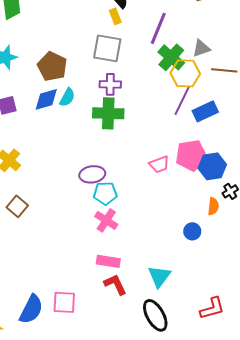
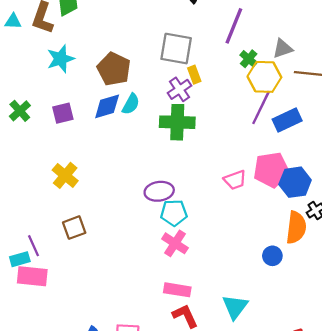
yellow rectangle: (115, 16) -> (194, 75), moved
green cross: (171, 57) -> (249, 59), size x0.6
purple cross: (110, 84) -> (180, 89), turned -35
brown square: (17, 206) -> (74, 228), turned 30
orange semicircle: (213, 206) -> (296, 228), size x1.6

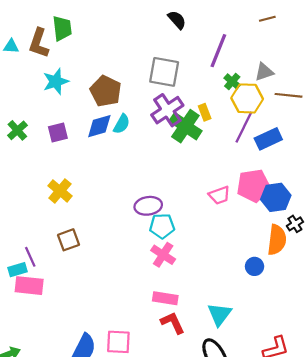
yellow rectangle: (194, 75) -> (205, 112), moved
purple cross: (180, 89) -> (167, 110), size x1.4
green cross: (177, 122) -> (185, 126), moved, turned 32

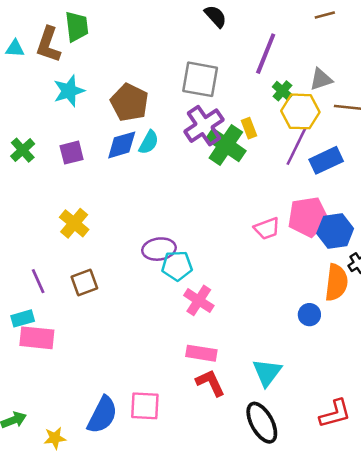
purple ellipse: (148, 206) -> (159, 249), moved
cyan pentagon: (162, 226) -> (177, 266), moved
purple line: (30, 257) -> (38, 281), moved

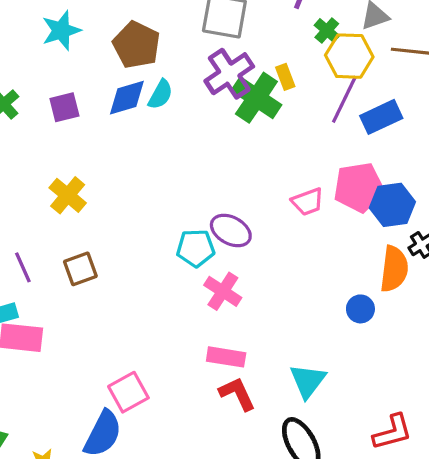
purple ellipse: (159, 249) -> (231, 231), moved, turned 36
pink square: (145, 406) -> (128, 392), moved, turned -32

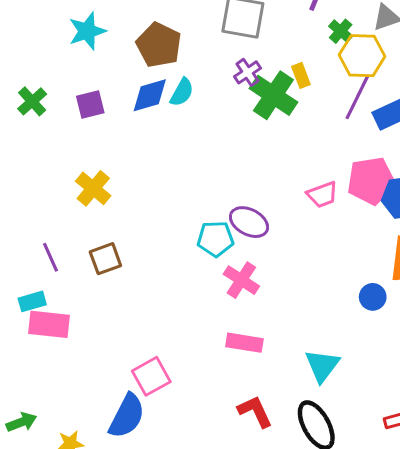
purple cross: (229, 74) -> (247, 72), size x0.6
red L-shape: (237, 394) -> (255, 411), moved

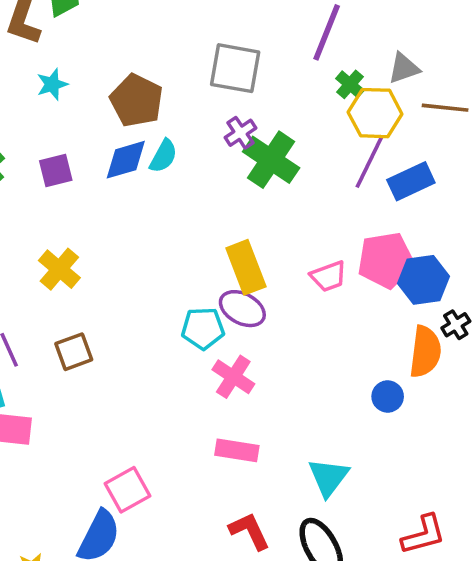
cyan star: (87, 31) -> (52, 84), size x0.7
yellow rectangle: (301, 75) -> (246, 267), moved, size x1.8

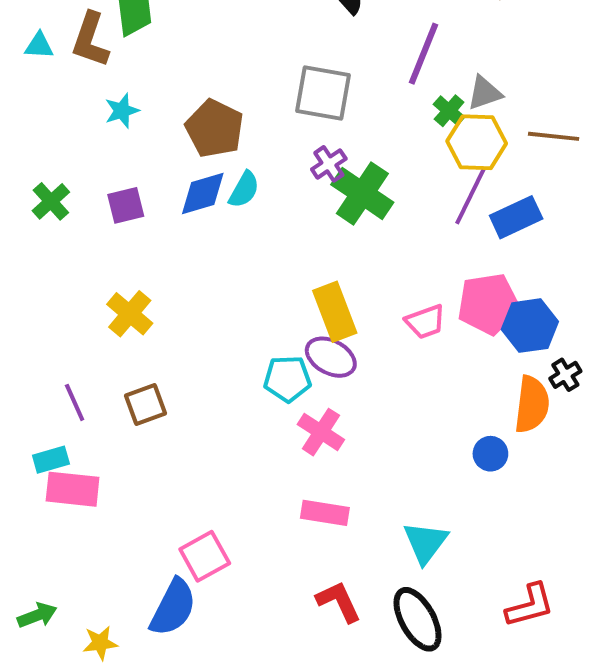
gray triangle: (404, 68) -> (485, 93), moved

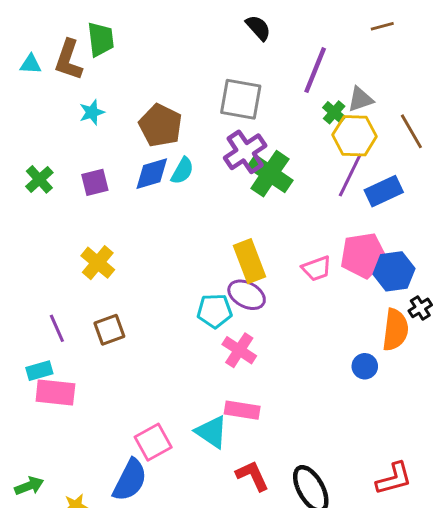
brown line: (554, 136) -> (411, 131), turned 54
purple cross: (329, 164) -> (245, 152), size x1.6
cyan triangle: (425, 542) -> (212, 432), moved, turned -33

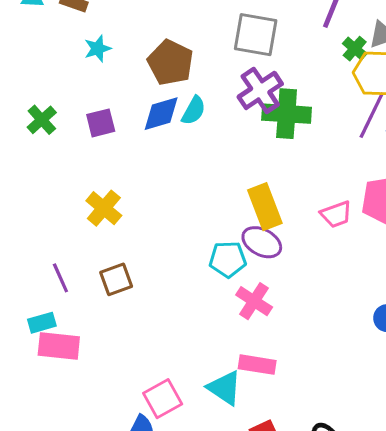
green cross: (270, 174) -> (287, 114), turned -30

